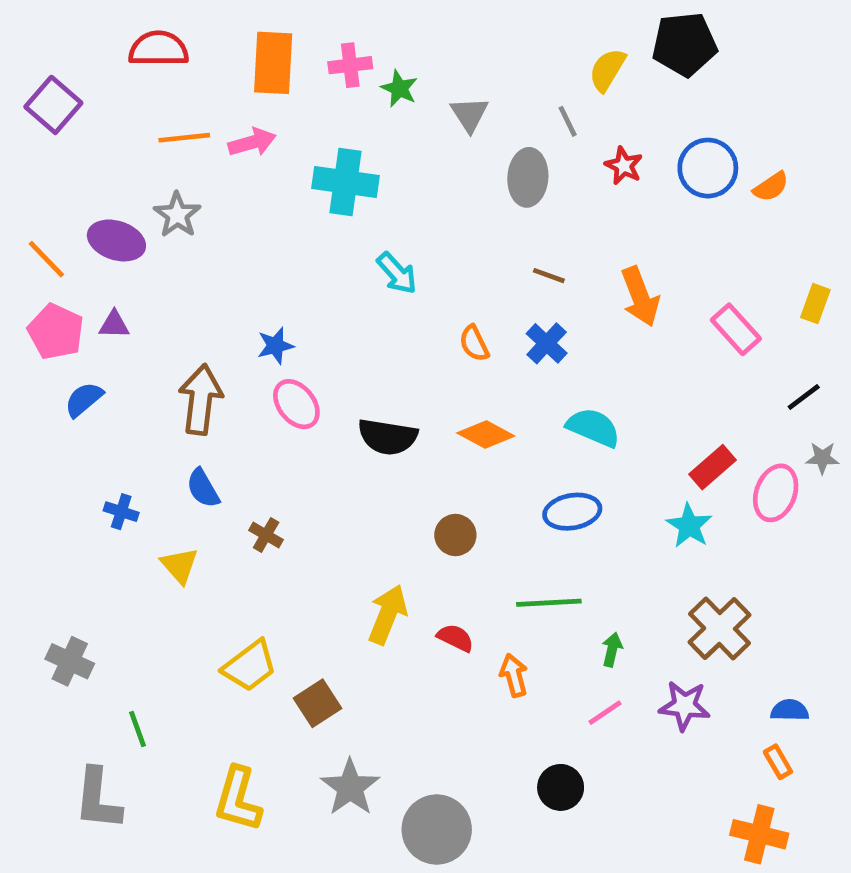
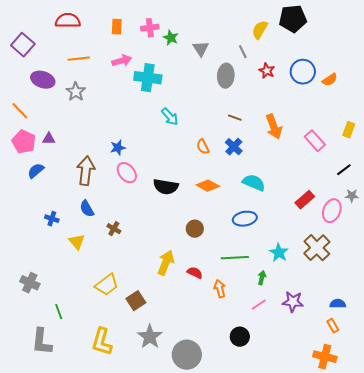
orange rectangle: (273, 63) -> (117, 27), size x0.6
pink arrow: (252, 142) -> (122, 61), moved
purple ellipse: (116, 240) -> (43, 80), moved
cyan star: (689, 526) -> (279, 253), moved
brown cross: (720, 628) -> (317, 248), moved

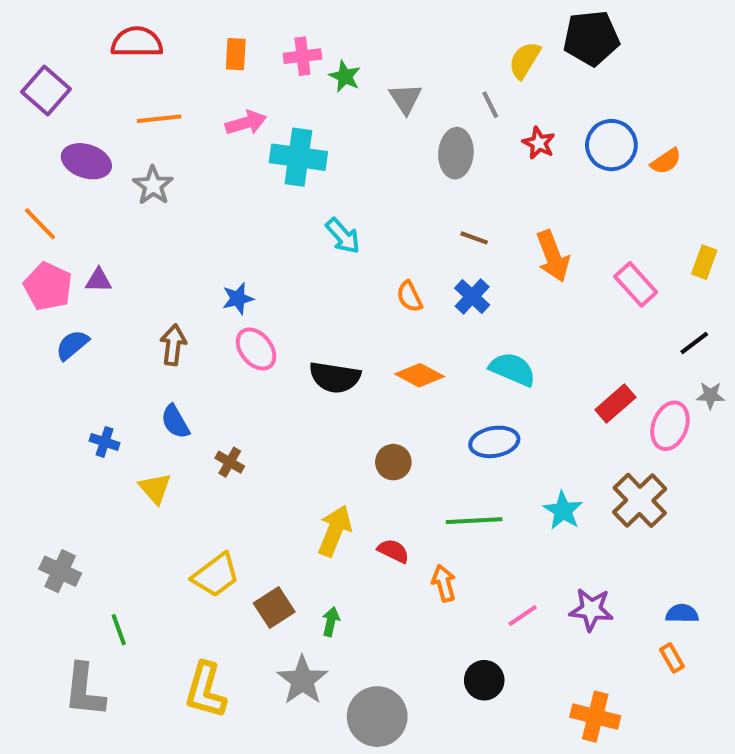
brown arrow: (86, 171) -> (173, 345), size x0.7
green arrow: (262, 278) -> (331, 622), moved
orange cross: (325, 357) -> (595, 717), moved

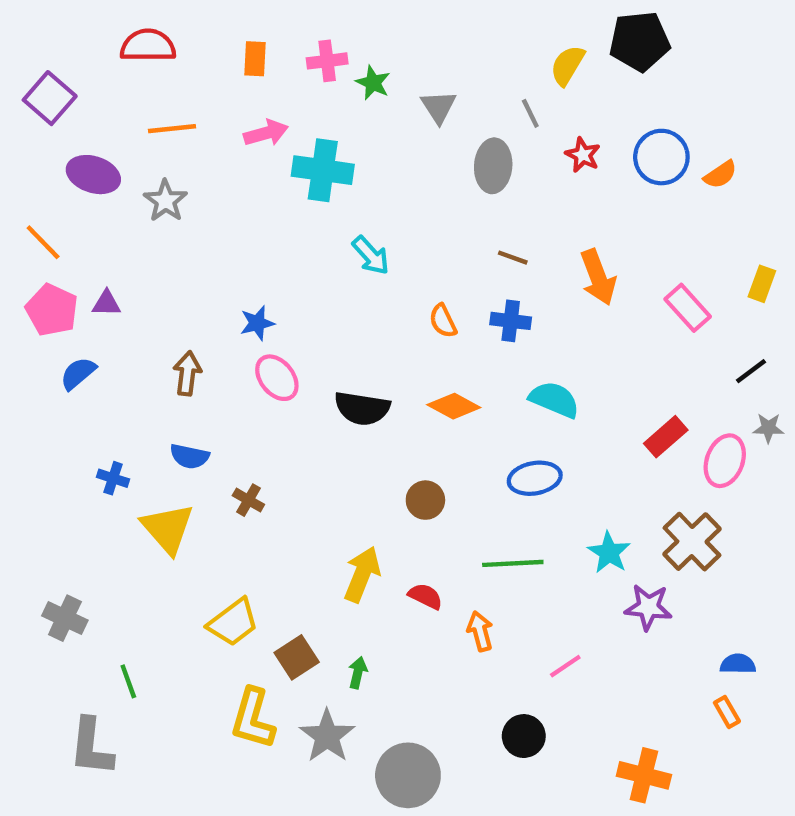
blue cross: (472, 297) -> (511, 321), turned -36
blue semicircle: (175, 422) -> (189, 456), turned -48
yellow triangle: (155, 488) -> (168, 528), size x1.5
purple star: (591, 610) -> (648, 607), moved
yellow L-shape: (206, 690) -> (253, 719), moved

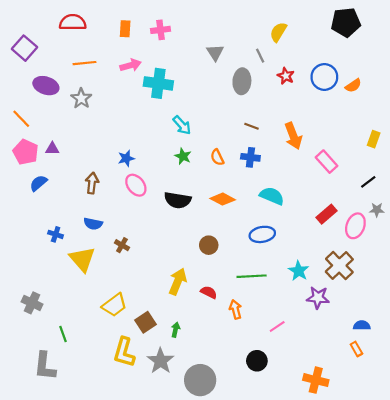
black pentagon: (640, 41) -> (346, 22), moved
green star: (373, 83) -> (183, 156), moved
pink rectangle: (688, 308) -> (326, 162), moved

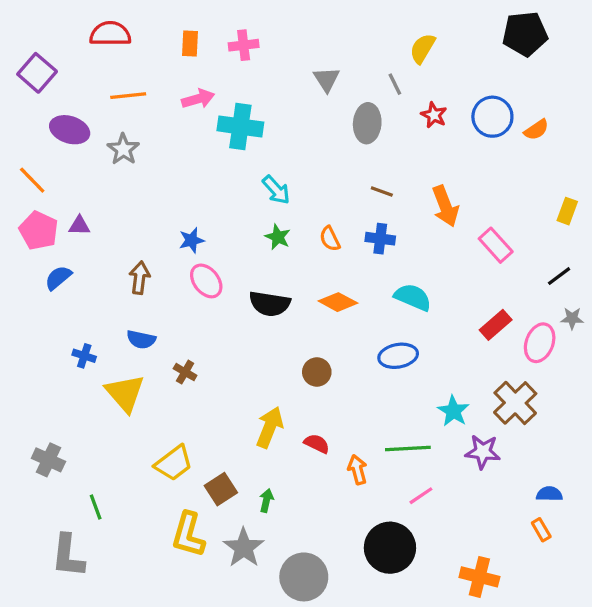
green line: (252, 276) -> (408, 448), moved
black circle: (257, 361) -> (390, 548), size x1.6

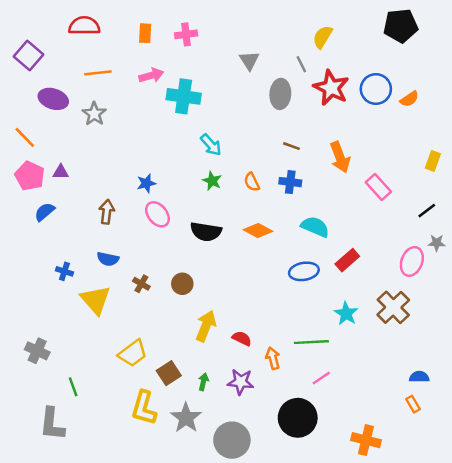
red star: (434, 115) -> (331, 88), size x1.8
red rectangle: (496, 325) -> (347, 260), moved
brown circle: (317, 372) -> (182, 284), moved
purple star: (483, 452) -> (241, 382), moved

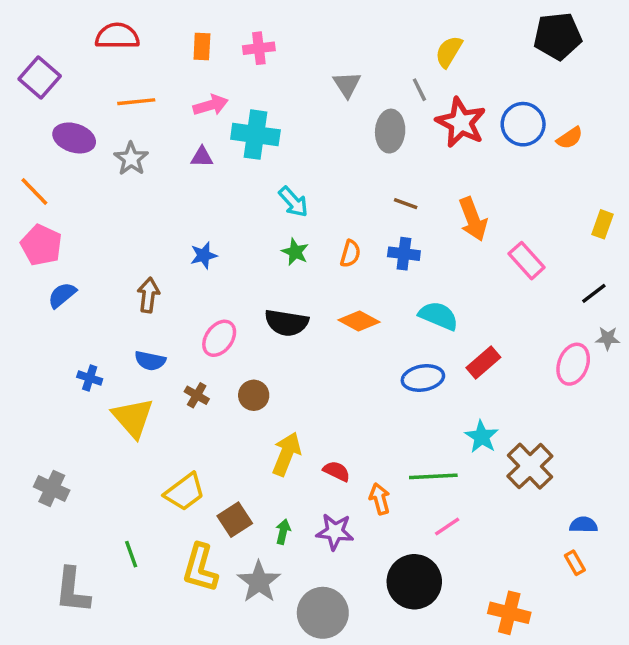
purple triangle: (61, 172) -> (202, 157), moved
orange semicircle: (252, 182) -> (350, 254), turned -138
pink ellipse: (158, 214) -> (219, 338), moved, turned 75
brown cross: (393, 307) -> (530, 466), moved
green line: (73, 387) -> (131, 554), moved

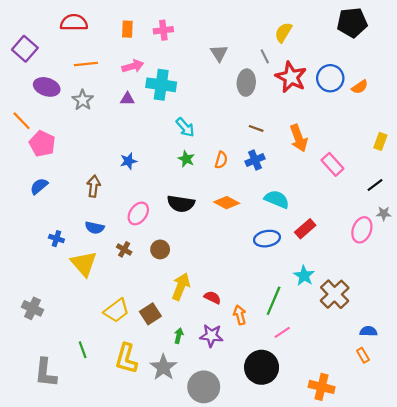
pink pentagon: (41, 245) -> (42, 144), moved
blue cross: (404, 254) -> (255, 160), turned -30
green line: (433, 476) -> (274, 301), turned -64
brown square: (235, 520) -> (150, 314), moved

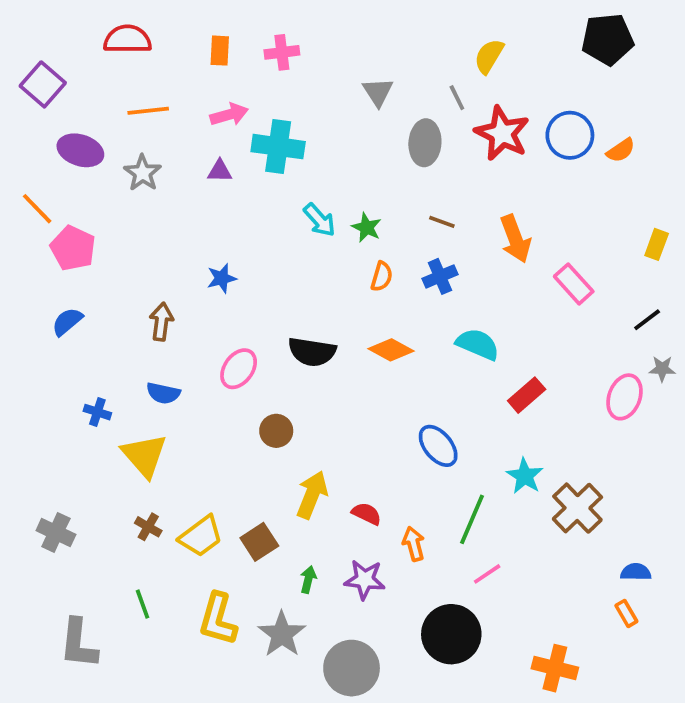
green star: (186, 159) -> (367, 228), moved
blue ellipse: (267, 239) -> (438, 446), moved, turned 60
brown cross: (124, 249) -> (148, 527), moved

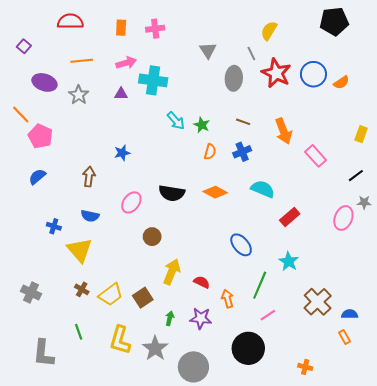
purple square: (43, 84) -> (24, 46), size x0.6
brown cross: (577, 508) -> (318, 302), moved
orange cross: (555, 668) -> (305, 367), size x0.6

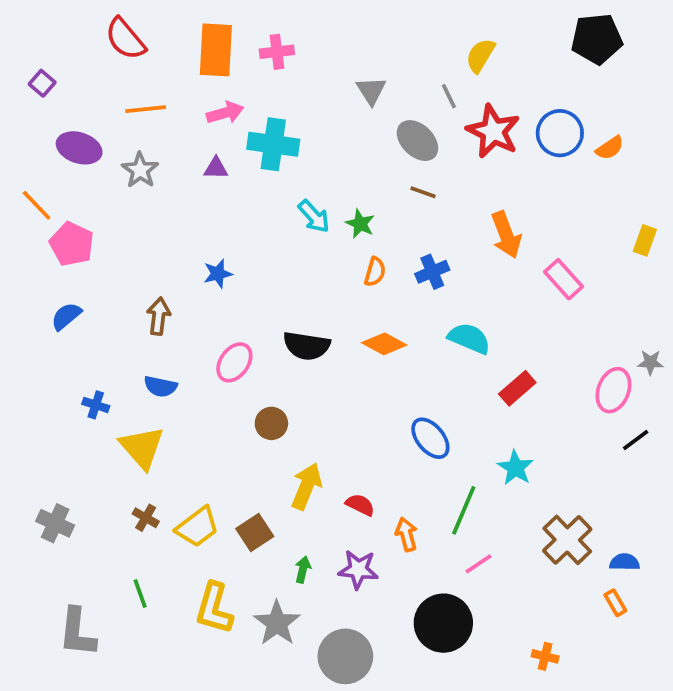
red semicircle: (70, 21) -> (125, 39), turned -130
orange rectangle: (121, 28) -> (216, 50), size x1.8
gray ellipse: (234, 78) -> (417, 141), turned -50
brown line: (243, 122) -> (423, 192), moved
black line: (356, 176) -> (636, 440), moved

